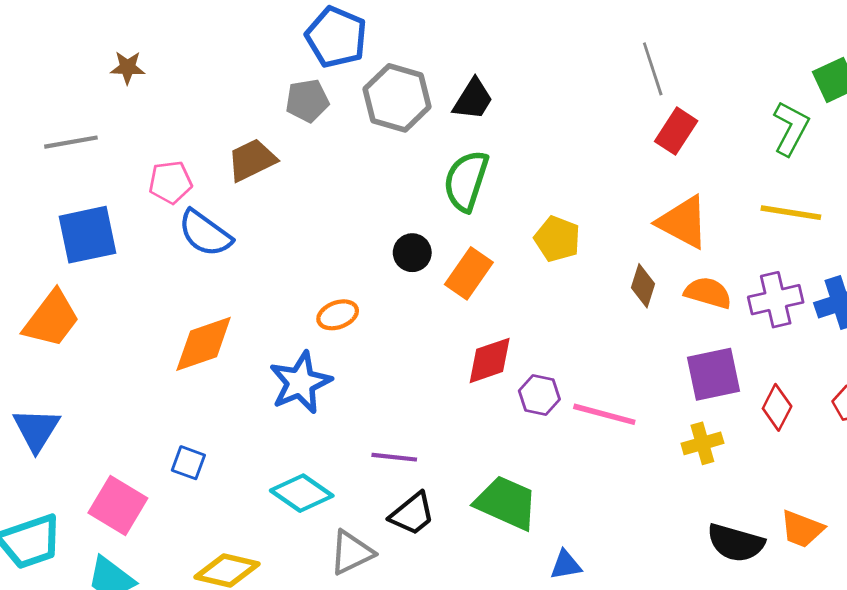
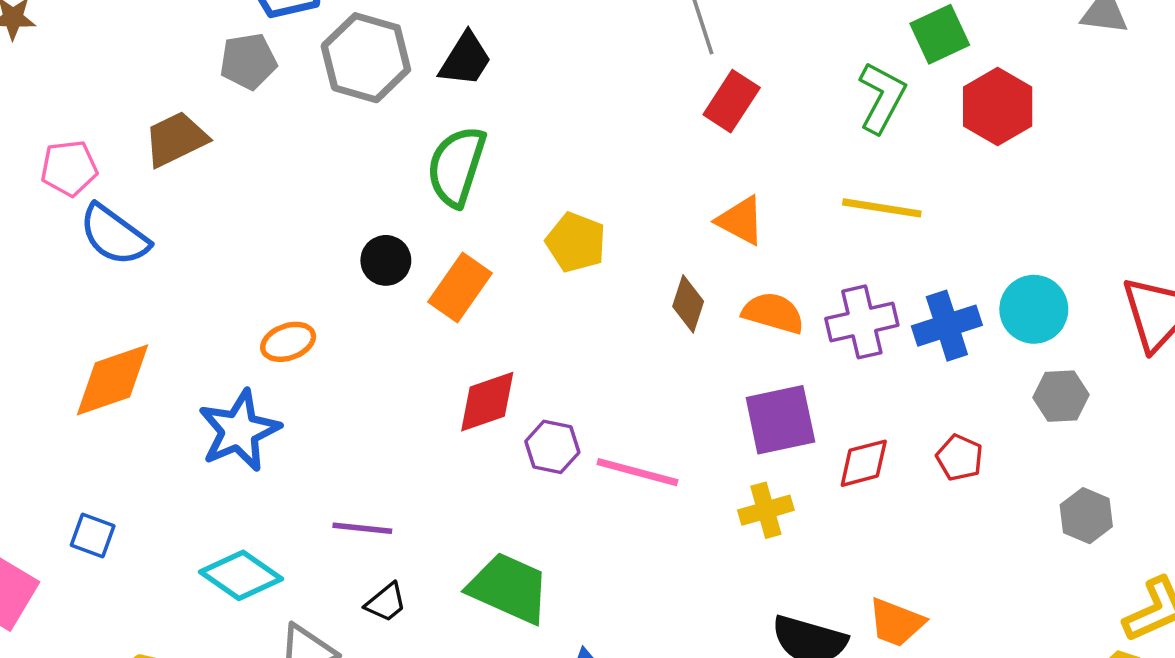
orange triangle: (683, 222) -> (741, 221), size x0.7
red diamond: (777, 407) -> (864, 463), turned 48
black trapezoid: (412, 514) -> (386, 603), size x0.7

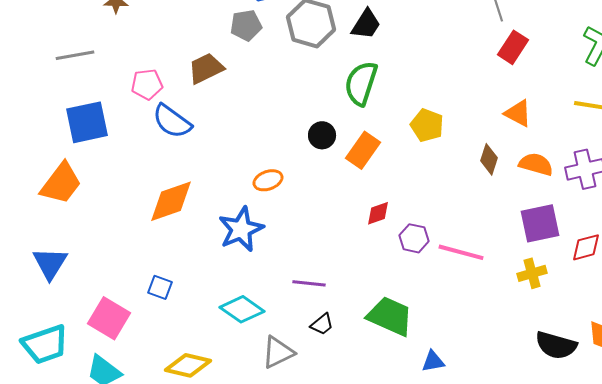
red diamond: (487, 402) -> (378, 213), size x0.7

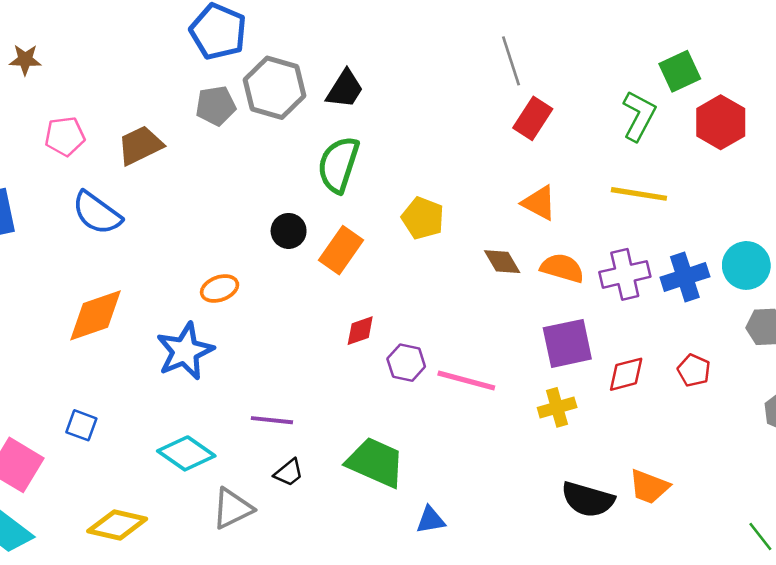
gray pentagon: (246, 25) -> (216, 106), moved
pink pentagon: (147, 84) -> (65, 136), moved
brown diamond: (489, 159) -> (502, 262), turned -48

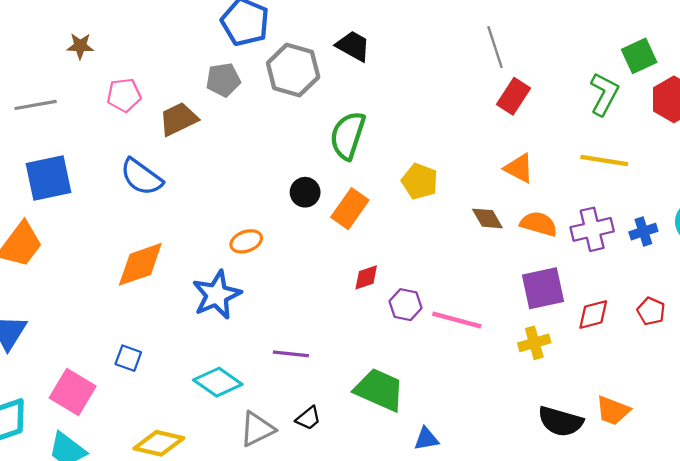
black trapezoid: (345, 89) -> (353, 46), moved, turned -93
gray pentagon: (216, 106) -> (223, 80), moved
pink pentagon: (65, 136) -> (124, 95), moved
blue cross: (685, 277) -> (643, 232), size x0.7
black trapezoid: (289, 473) -> (308, 418), moved

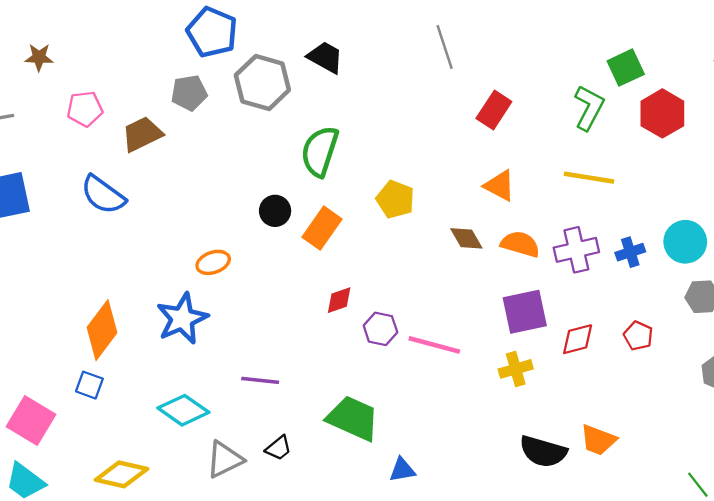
gray line: (495, 47) -> (445, 47), moved
orange diamond: (140, 264) -> (102, 330), moved, turned -34

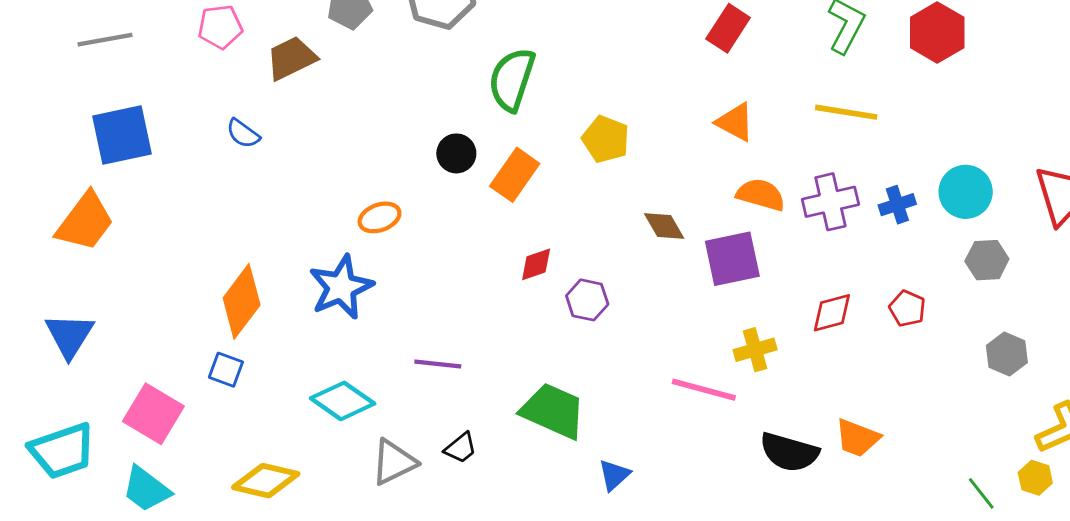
blue semicircle: (103, 195) -> (243, 134), size x0.6
brown diamond: (466, 238) -> (664, 226), moved
purple square: (525, 312) -> (732, 259), moved
pink line: (434, 345) -> (704, 390), moved
blue triangle: (402, 470) -> (614, 475), turned -32

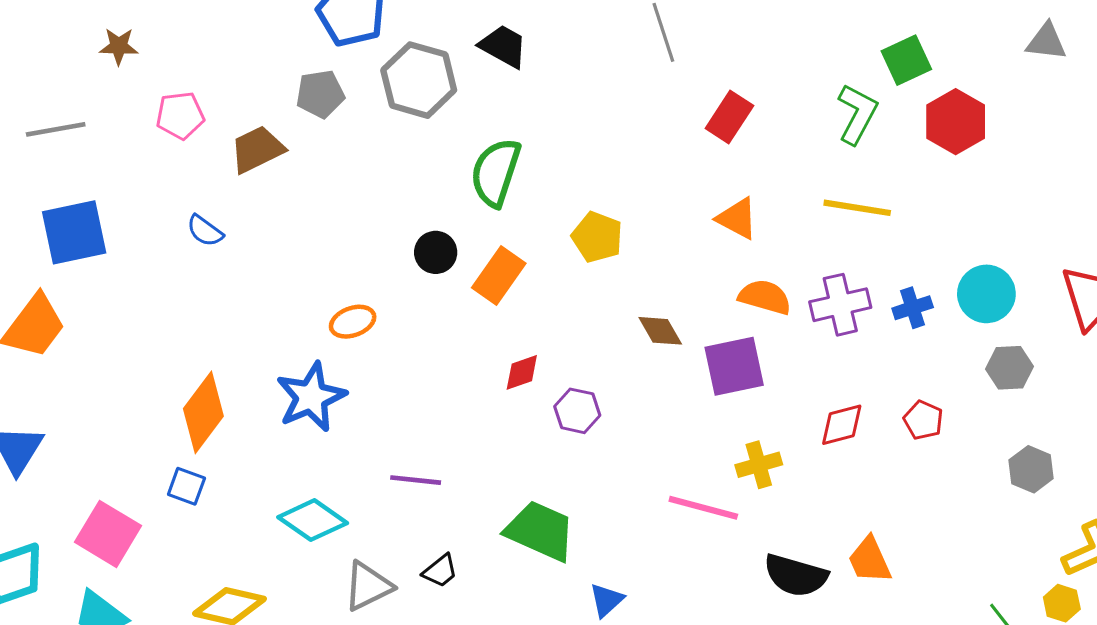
orange trapezoid: (857, 438) -> (869, 560), turned 45

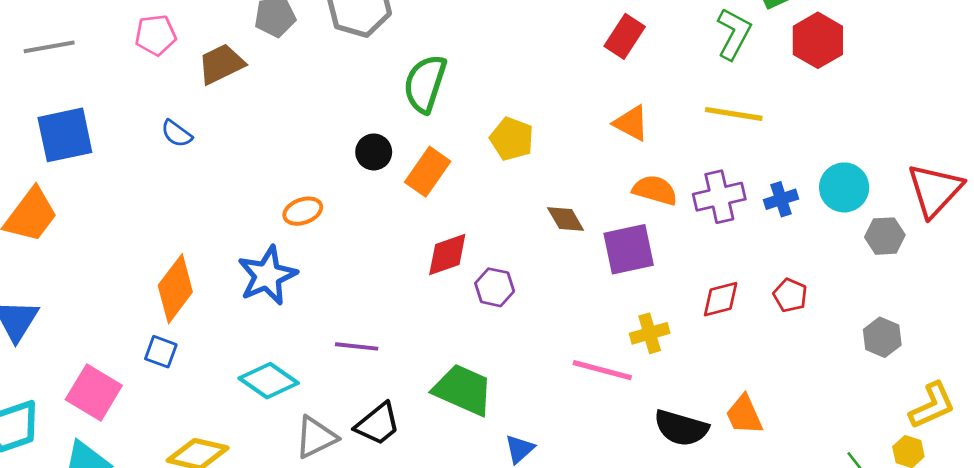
gray hexagon: (1009, 368) -> (885, 236), moved
red diamond: (522, 372) -> (447, 254), size x1.4
black trapezoid: (440, 571) -> (378, 424), size x1.5

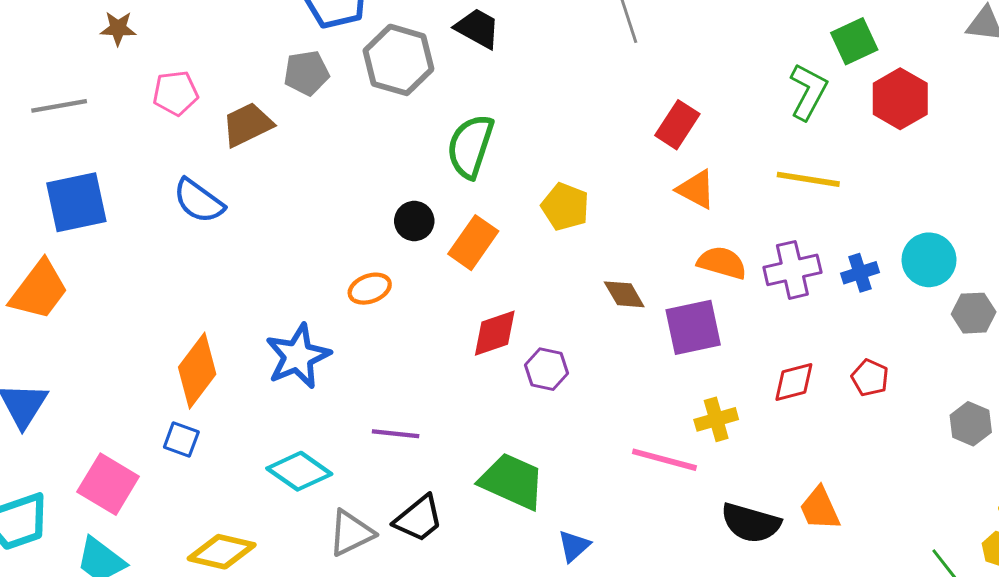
red rectangle: (625, 36) -> (677, 125), moved
blue semicircle: (177, 134) -> (199, 201), size x1.5
orange ellipse: (303, 211) -> (370, 289), moved

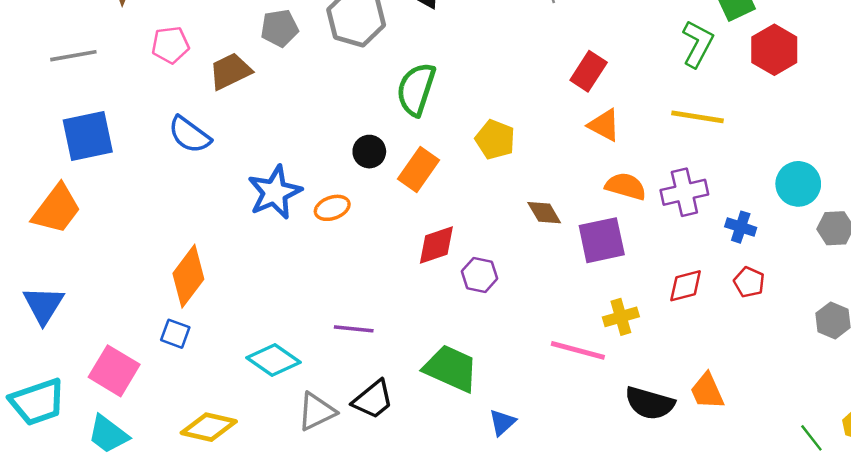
blue cross: (860, 273) -> (741, 227), moved, turned 36
blue star: (298, 356) -> (275, 192), moved

